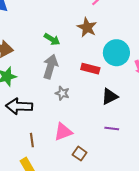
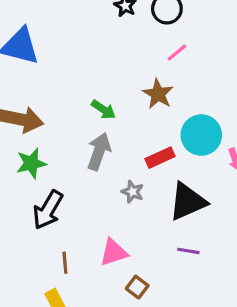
red rectangle: (90, 69) -> (160, 158), turned -42
gray star: (62, 93) -> (133, 192), moved
black triangle: (110, 96) -> (188, 202), size x1.5
black arrow: (19, 106) -> (48, 210), turned -65

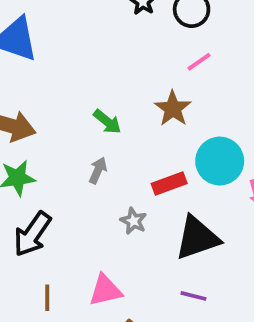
gray arrow: (99, 151) -> (98, 170), size x0.6

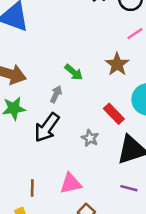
gray arrow: (98, 170) -> (56, 94), moved
red rectangle: (169, 184) -> (114, 114), turned 65
black arrow: (32, 234) -> (47, 127), moved

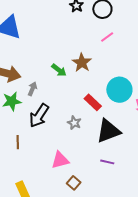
brown star: (117, 64) -> (82, 63), moved
gray arrow: (56, 94) -> (32, 89), moved
brown line: (32, 188) -> (18, 142), moved

